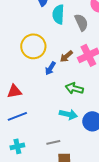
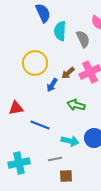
cyan arrow: (68, 114) -> (70, 141), moved
blue line: (17, 116) -> (40, 125), moved, turned 42
cyan cross: (17, 146) -> (19, 163), size x1.5

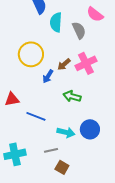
brown square: (66, 176) -> (62, 167), turned 32

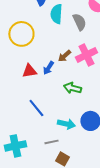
yellow circle: (31, 54) -> (21, 34), moved
red triangle: (12, 99) -> (29, 71), moved
blue line: (36, 116) -> (36, 108), turned 30

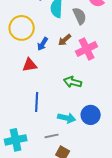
brown arrow: (64, 56) -> (65, 40), moved
blue arrow: (48, 68) -> (43, 44), moved
blue line: (36, 108) -> (37, 102), turned 42

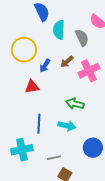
blue circle: (91, 115) -> (93, 148), moved
cyan arrow: (67, 118) -> (67, 126), moved
cyan cross: (16, 140) -> (22, 150), moved

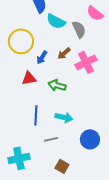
cyan semicircle: (59, 30) -> (56, 21), turned -66
green arrow: (75, 104) -> (57, 85), moved
cyan cross: (22, 150) -> (19, 158), moved
gray line: (54, 158) -> (51, 139), moved

